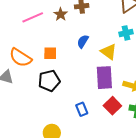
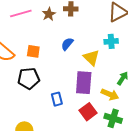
blue rectangle: (82, 109) -> (57, 99), moved

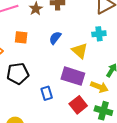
orange square: (33, 51) -> (21, 37), moved
purple rectangle: (84, 83) -> (73, 76), turned -75

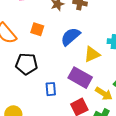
blue semicircle: (55, 38) -> (70, 37), size x1.5
yellow triangle: (80, 51) -> (92, 54), turned 42

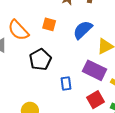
black pentagon: (27, 64) -> (40, 60), turned -30

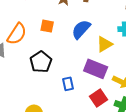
orange semicircle: (18, 30) -> (17, 34), turned -100

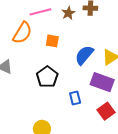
blue semicircle: (81, 29) -> (84, 55), moved
orange semicircle: (17, 34) -> (22, 33), moved

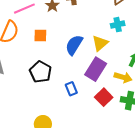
purple rectangle: (102, 82) -> (96, 69), turned -70

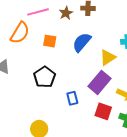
blue semicircle: (74, 45) -> (82, 42), moved
red square: (104, 97) -> (103, 111), turned -36

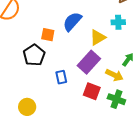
orange square: (50, 41) -> (48, 35), moved

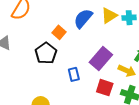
orange square: (48, 35) -> (59, 32), turned 32
yellow triangle: (98, 37) -> (109, 16), moved

